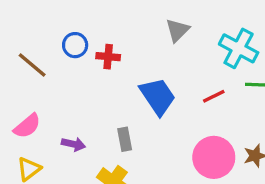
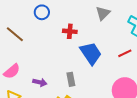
blue circle: (75, 45) -> (42, 12), moved
red cross: (108, 57) -> (70, 31), moved

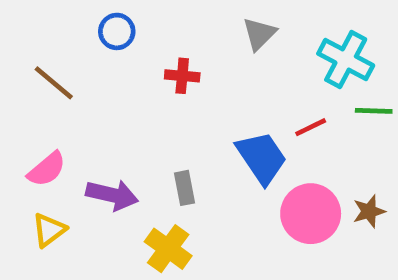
blue trapezoid: (91, 53) -> (262, 158), moved
purple arrow: (40, 82) -> (112, 195), size x1.5

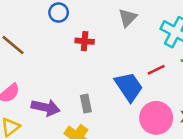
blue circle: (117, 31) -> (59, 13), moved

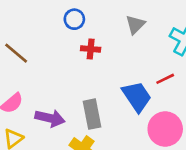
blue circle: (59, 13) -> (74, 19), moved
gray rectangle: (86, 104) -> (92, 114), size x1.5

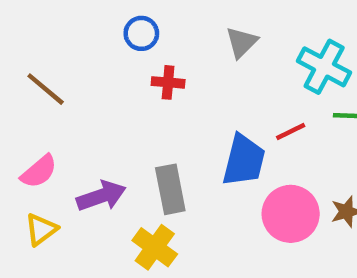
blue trapezoid: (137, 96) -> (244, 160), turned 48
purple arrow: (50, 118) -> (101, 196), turned -32

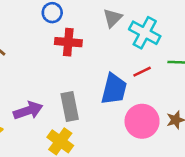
cyan cross: (324, 67) -> (145, 33), moved
red cross: (168, 82) -> (68, 42), size x1.4

